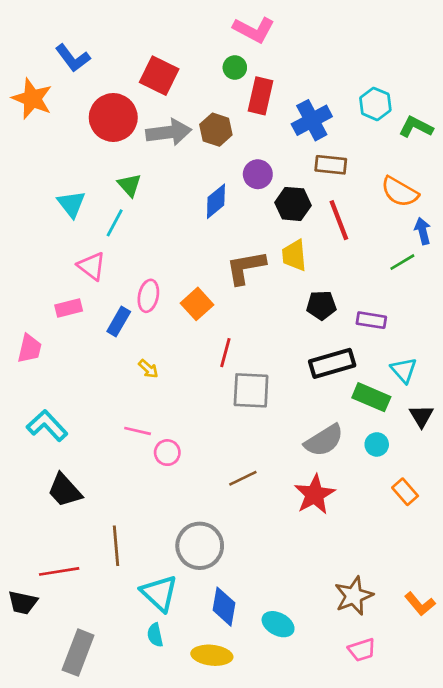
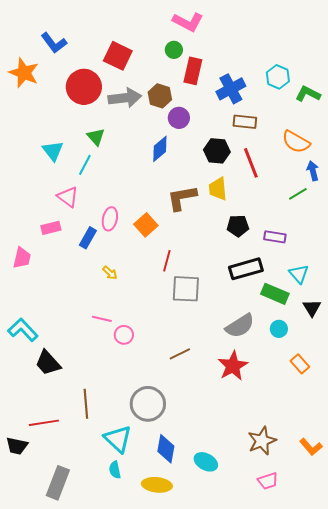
purple circle: (258, 174) -> (179, 118), moved
cyan L-shape: (47, 426) -> (23, 330), moved

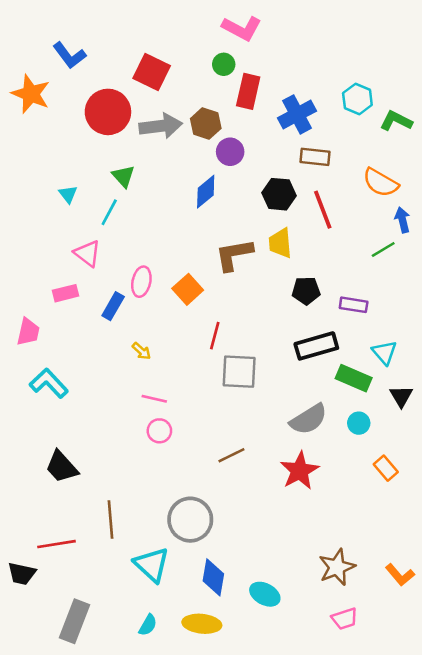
cyan triangle: (53, 151) -> (68, 194), size x0.7
pink line: (102, 319) -> (154, 399), moved
cyan L-shape: (23, 330) -> (49, 383), moved
cyan semicircle: (115, 470) -> (148, 625), moved, turned -138

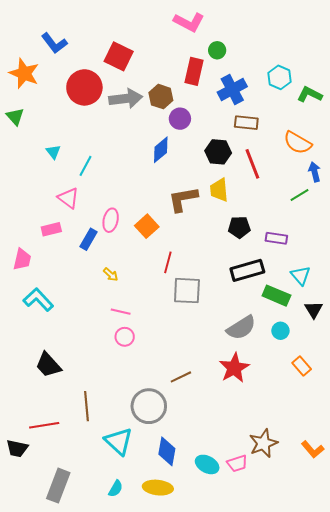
green circle: (224, 64) -> (217, 50), moved
green triangle: (123, 176) -> (15, 117), moved
brown line: (231, 455) -> (181, 377), moved
pink trapezoid: (345, 619) -> (237, 463), moved

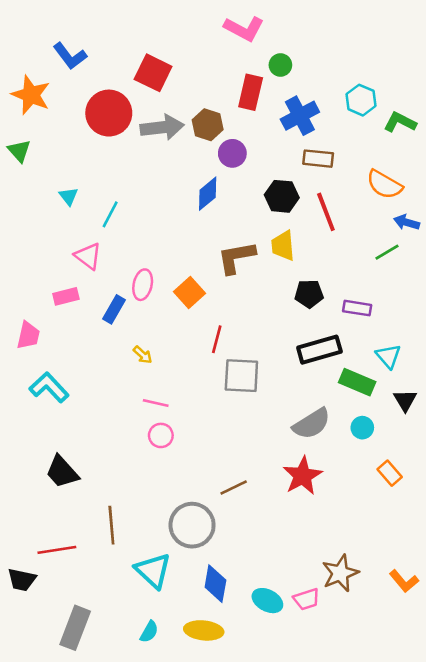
blue arrow: (315, 172) -> (407, 222), turned -60

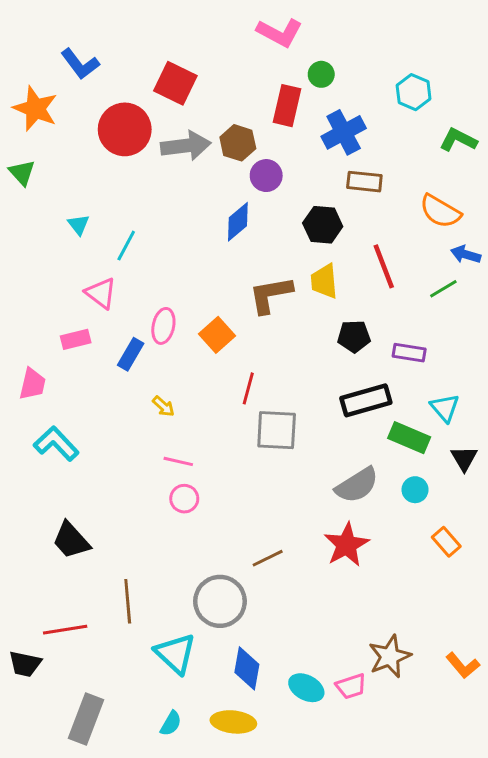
cyan hexagon: (361, 100) -> (414, 92), moved
red line: (326, 212) -> (384, 266), moved

